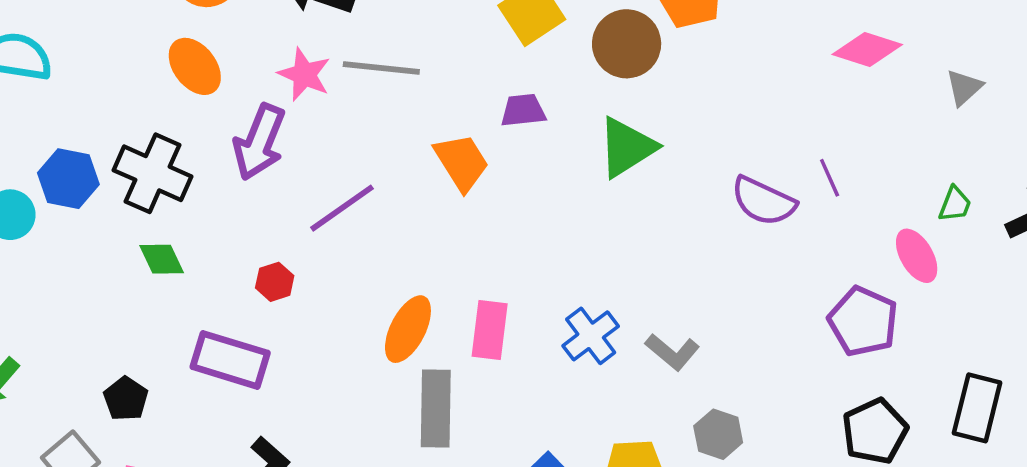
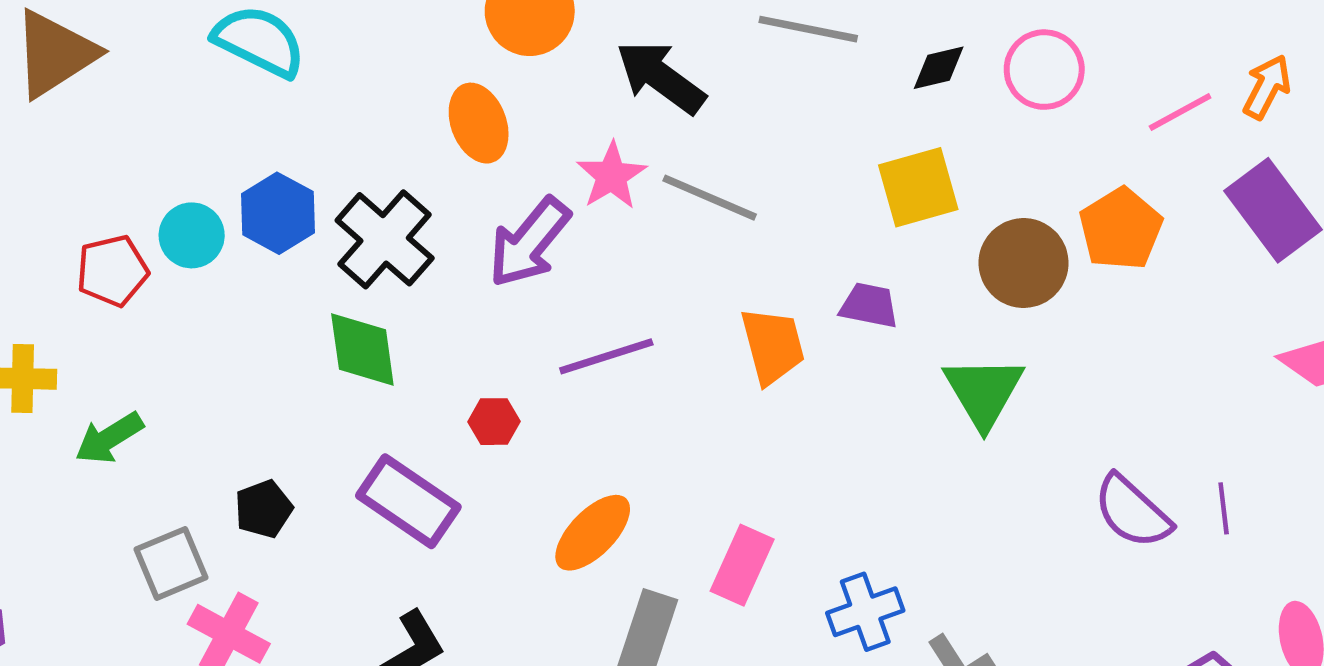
green triangle: (627, 147) -> (984, 392), turned -46
green diamond: (162, 259) -> (362, 349), size x1.4
orange ellipse: (408, 329) -> (593, 533), moved

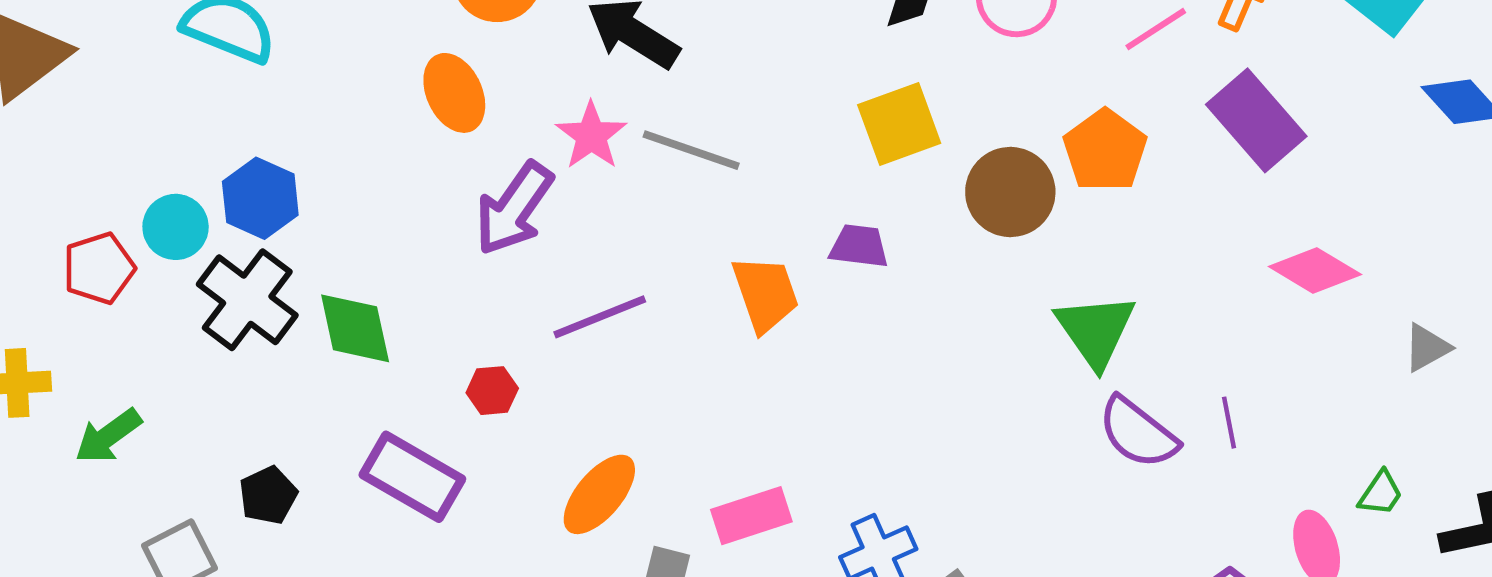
black cross: (385, 239) -> (247, 300), moved
green triangle: (984, 392) -> (1095, 330), moved
pink rectangle: (742, 565) -> (751, 516), turned 52

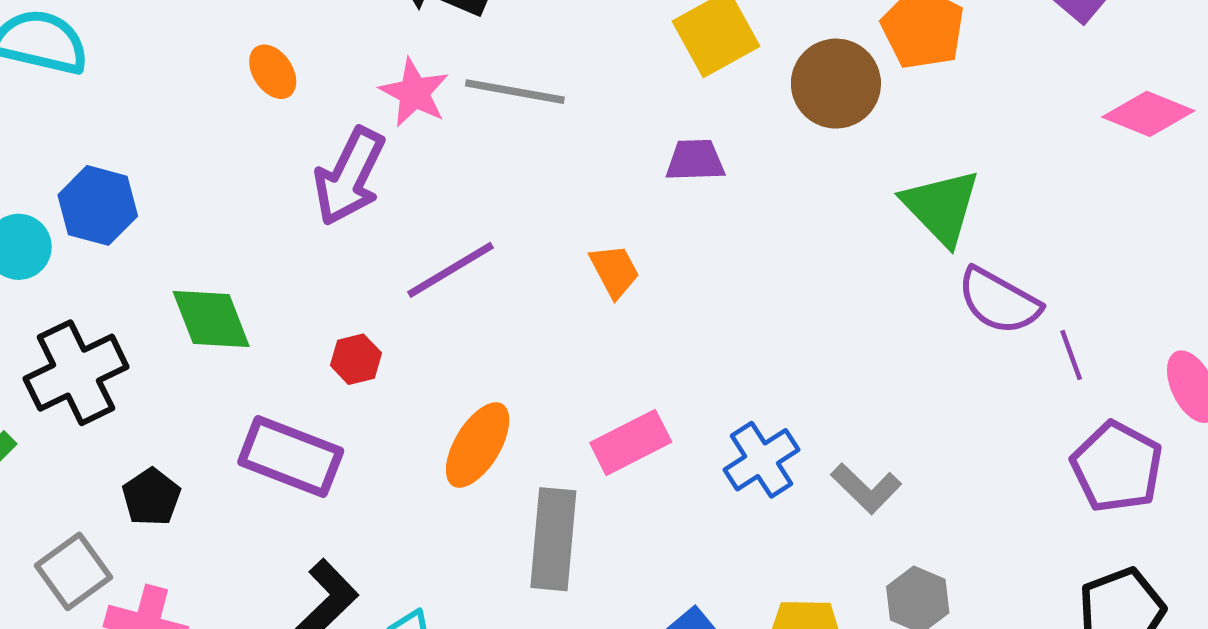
orange ellipse: (454, 93) -> (273, 72), size x0.7
orange trapezoid: (765, 294) -> (614, 271), moved, size x0.7
black cross: (247, 300) -> (76, 373), moved, turned 36
purple line: (1229, 423) -> (1071, 355), moved

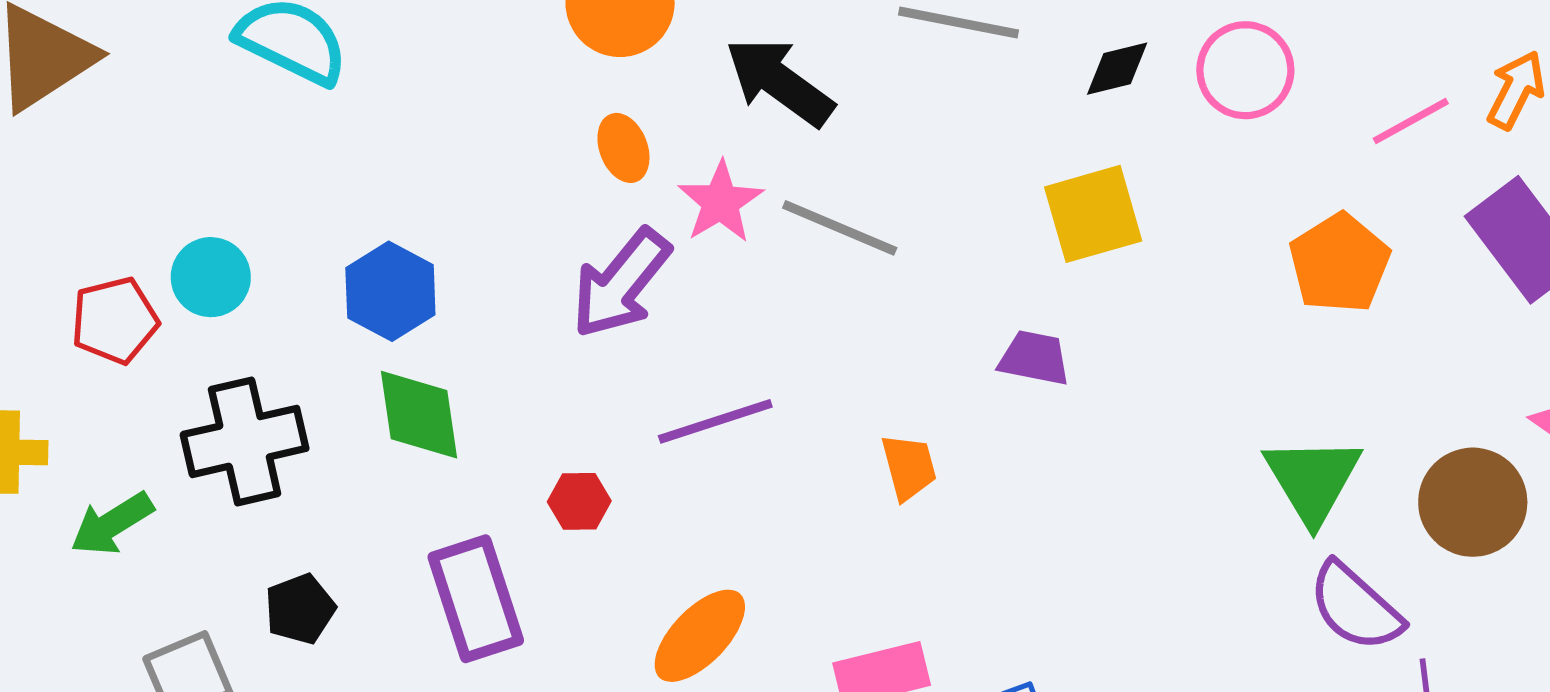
orange ellipse: (273, 72) -> (623, 148), moved
brown circle: (836, 84) -> (1473, 502), moved
blue hexagon: (98, 205) -> (390, 291), moved
purple rectangle: (291, 457) -> (476, 599), turned 38

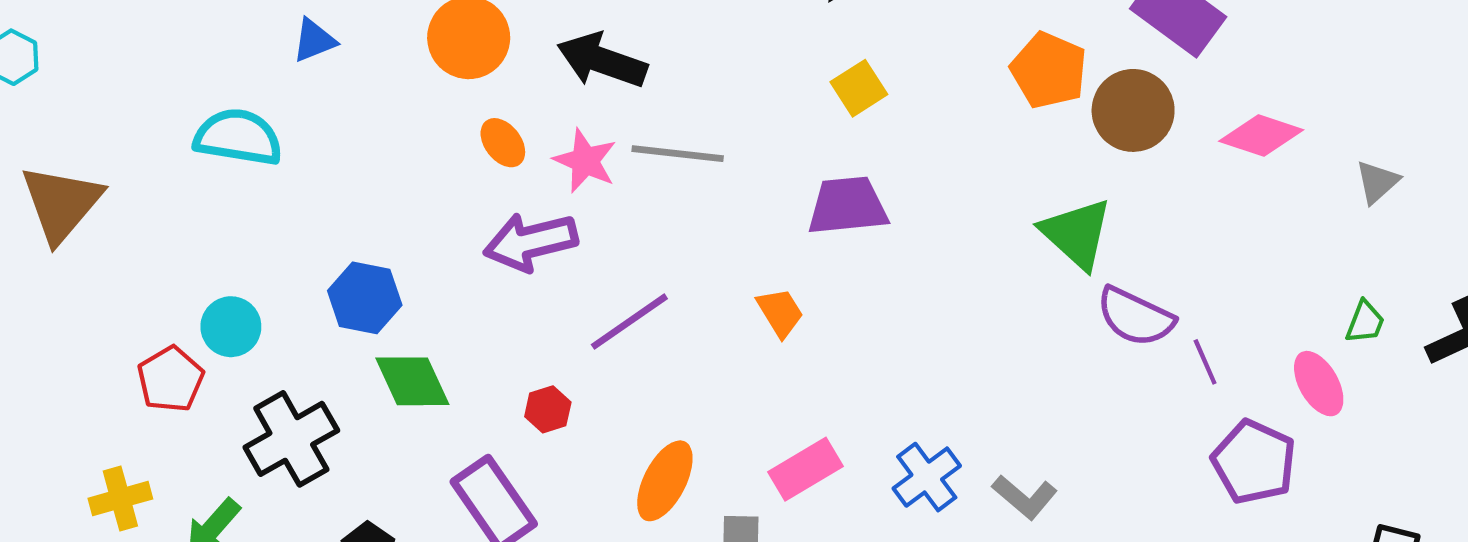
yellow square: (1093, 214) -> (859, 88), size x0.7
purple arrow: (621, 283) -> (531, 242), turned 54
purple trapezoid: (1034, 358) -> (848, 206), size x1.5
brown circle: (1473, 502) -> (1133, 110), moved

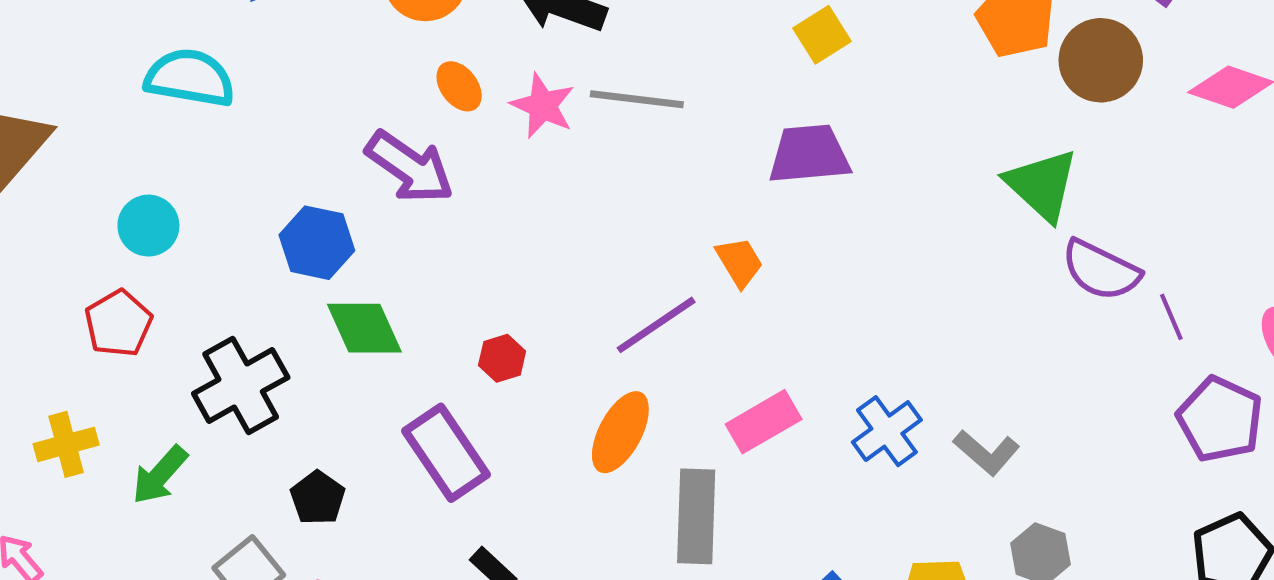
purple arrow: (531, 242) -> (410, 167), moved, turned -132
purple line: (629, 322) -> (656, 325), moved
cyan circle: (231, 327) -> (148, 226), moved

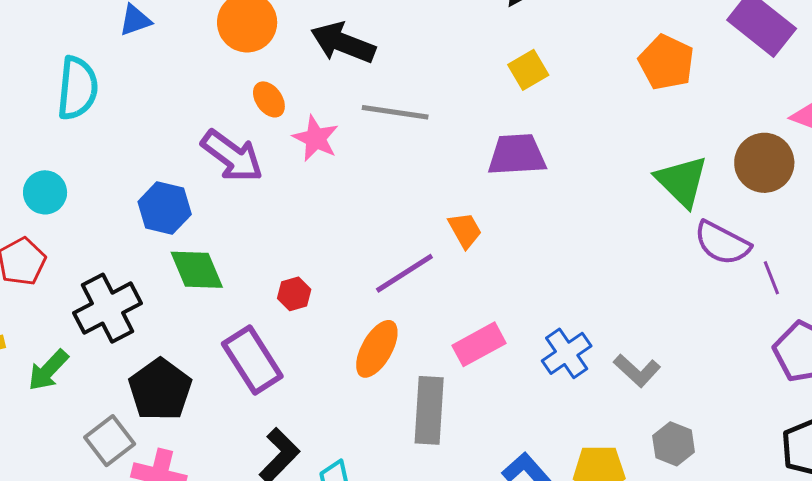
brown circle: (1101, 60) -> (764, 163), moved
cyan semicircle: (190, 78) -> (77, 88), turned 84
pink star: (543, 106) -> (316, 138), moved
black pentagon: (318, 498) -> (160, 390), size x1.6

